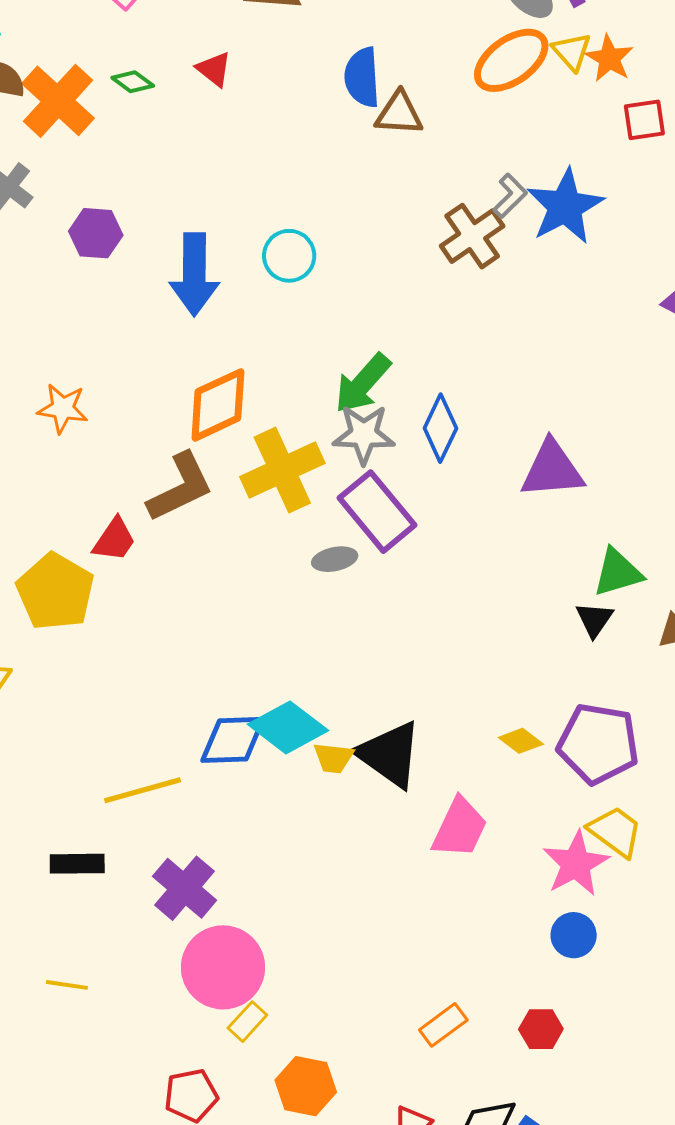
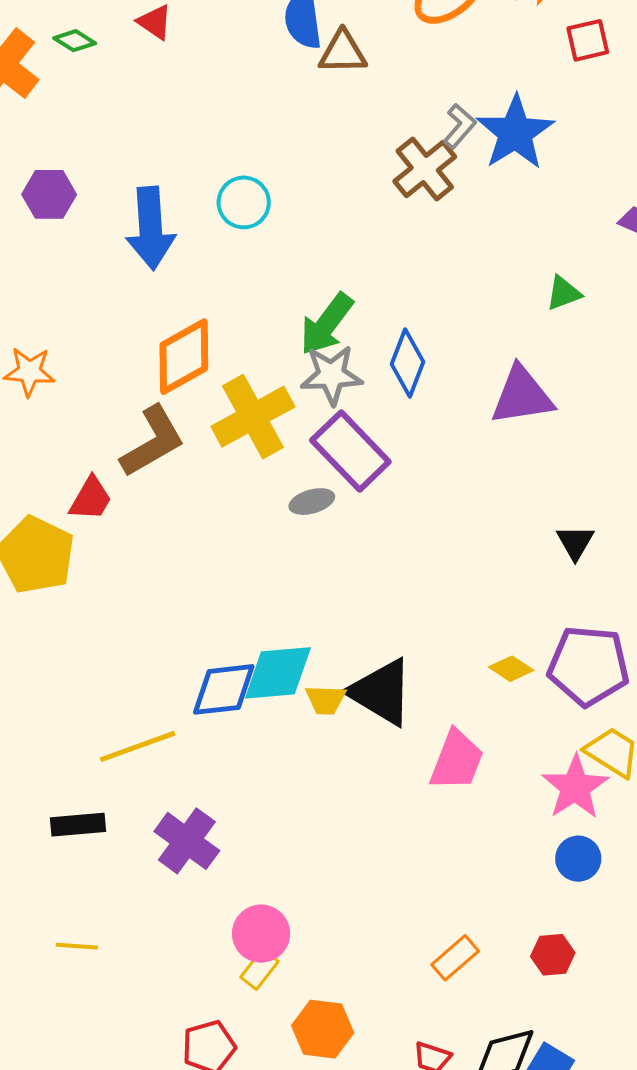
green triangle: (618, 572) -> (564, 293), moved, size x0.7
cyan diamond: (288, 727) -> (278, 673), turned -38
pink circle: (223, 967) -> (261, 934), moved, size x0.7

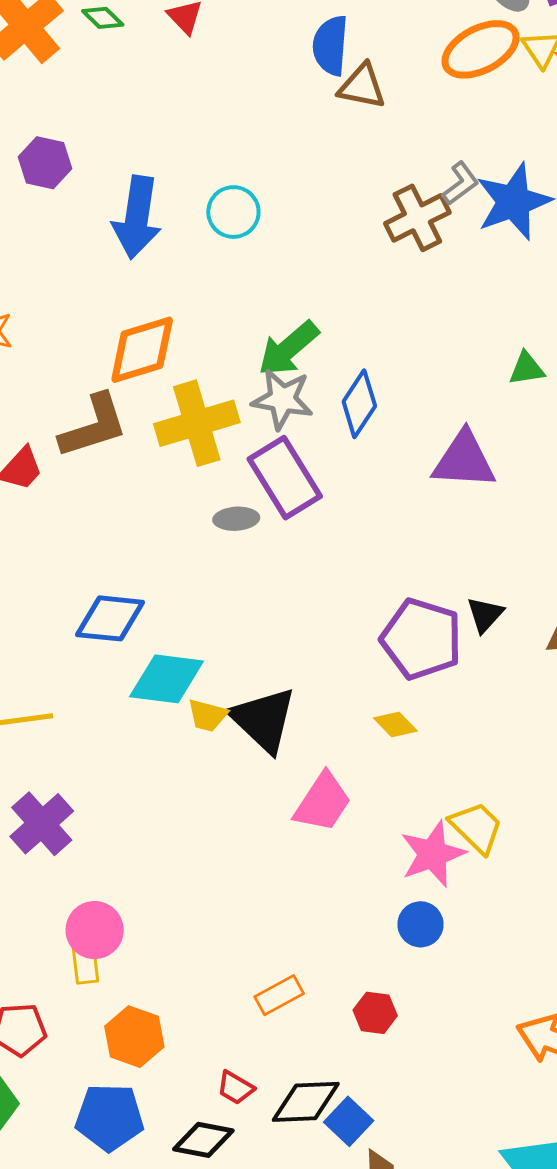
purple pentagon: (589, 666) -> (421, 639), moved
blue diamond: (224, 689) -> (110, 618), moved
yellow rectangle: (260, 969) -> (86, 965), turned -57

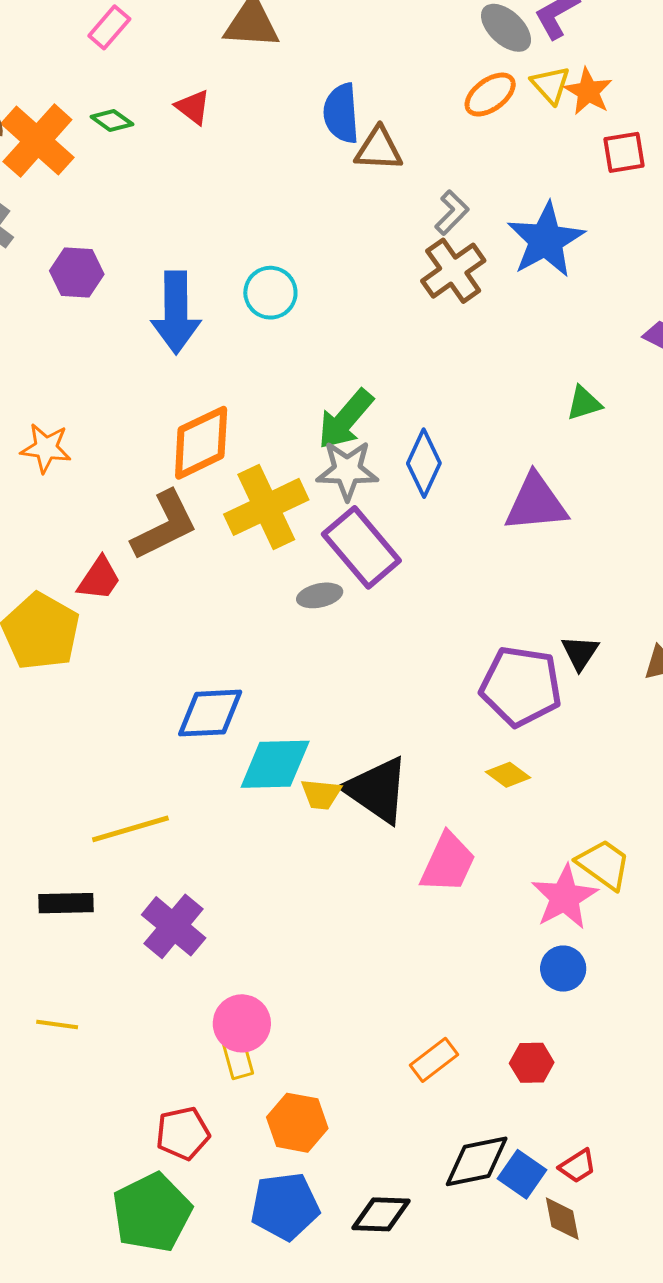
orange ellipse: (481, 49) -> (490, 95), size x0.7
gray L-shape: (461, 183) -> (452, 213), moved
red trapezoid: (235, 1088) -> (577, 1166), moved, turned -54

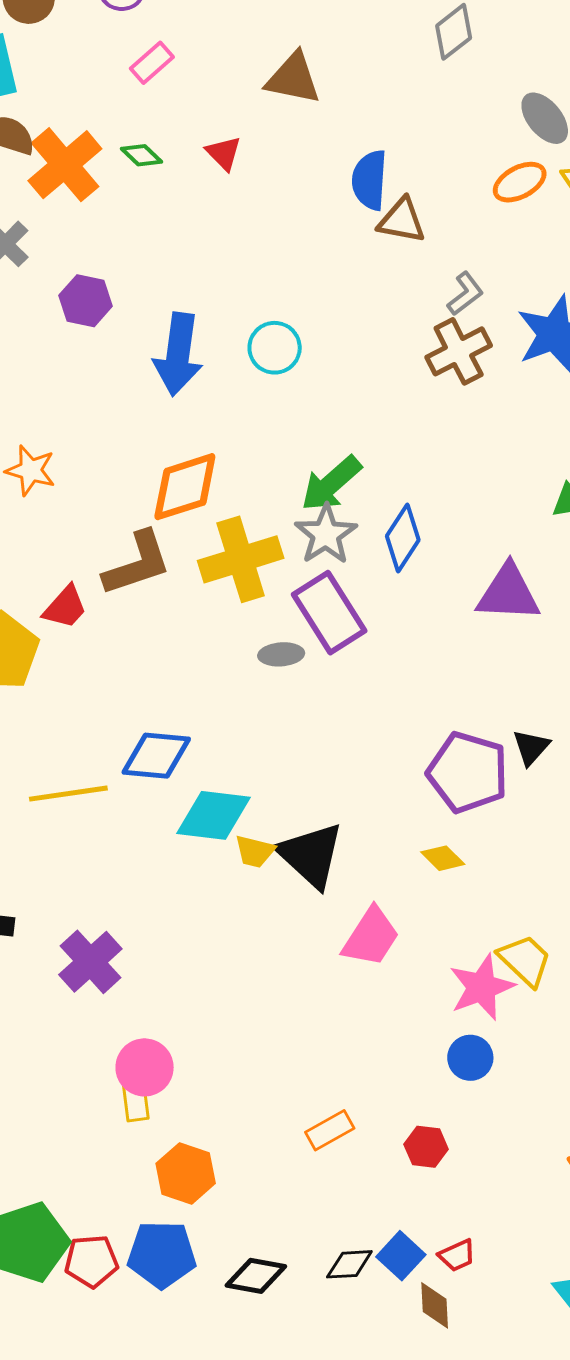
gray star: (347, 470) -> (326, 534), turned 30
yellow line: (130, 829) -> (68, 794), moved
red pentagon: (183, 1133) -> (91, 1261), moved
black diamond: (477, 1161) -> (349, 1264), moved, size x0.7

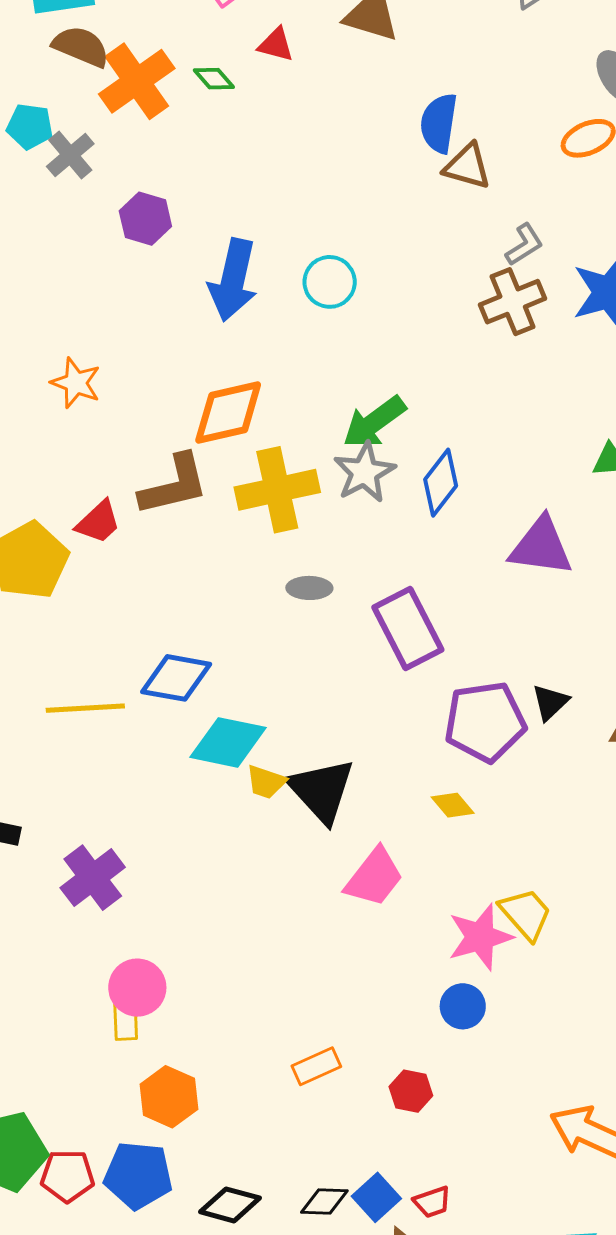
red triangle: (224, 153) -> (276, 45), moved, turned -36
purple rectangle: (329, 613) -> (408, 629), moved
purple pentagon: (468, 772) -> (485, 722), turned -30

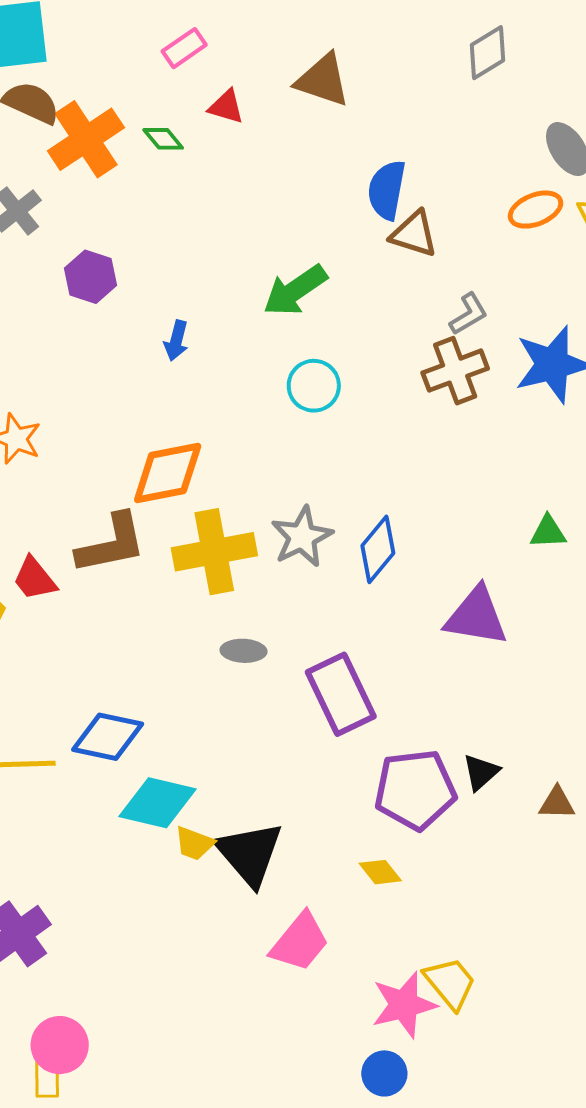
blue arrow: (233, 280) -> (176, 341), size x0.5
cyan circle: (330, 282) -> (314, 386), moved
green arrow: (374, 422) -> (295, 290), moved
red trapezoid: (98, 522) -> (34, 579), turned 93

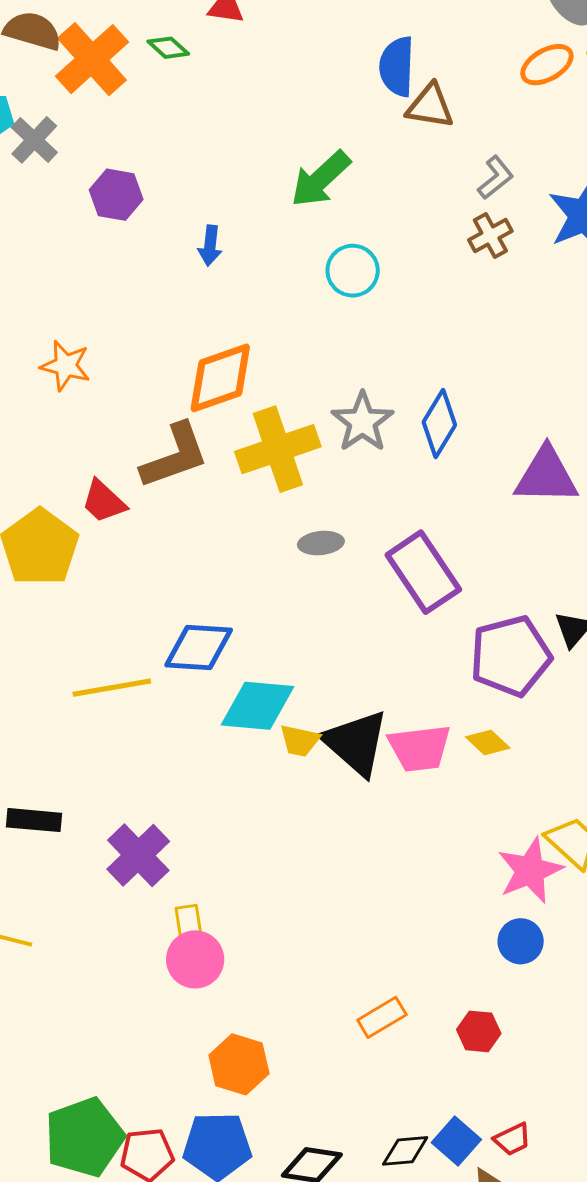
brown cross: (455, 371) -> (490, 235), size x0.7
pink trapezoid: (300, 942) -> (420, 748), moved, turned 52
yellow rectangle: (47, 1078) -> (189, 924), moved

